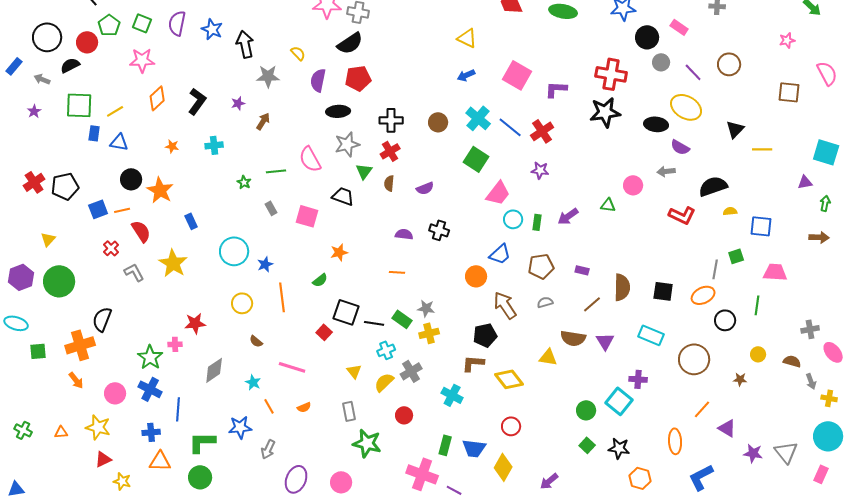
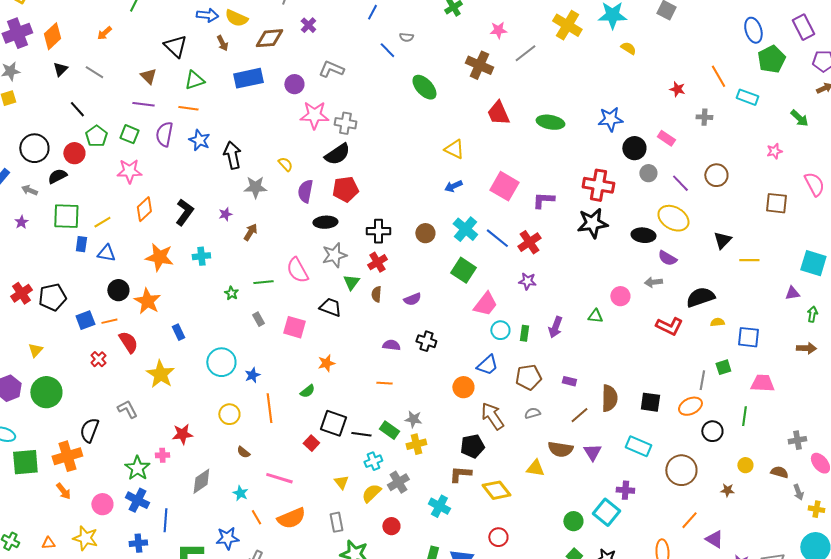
orange star: (172, 146) -> (159, 257), size x2.0
purple arrow: (568, 216) -> (555, 327), turned -35
gray L-shape: (134, 272) -> (127, 409), moved
green square: (38, 351) -> (25, 462), size x1.6
orange semicircle: (304, 407) -> (291, 518), size x2.0

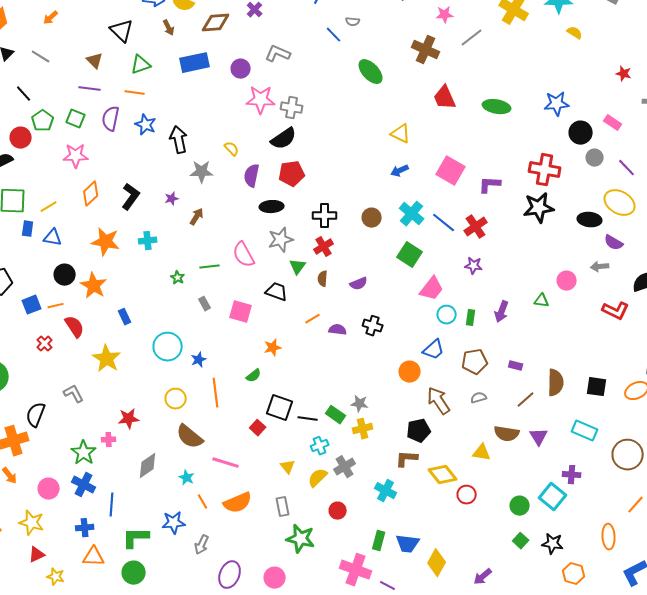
orange line: (384, 383) -> (313, 319), moved, turned -35
brown semicircle: (243, 452) -> (190, 437), size x2.0
red circle: (498, 537) -> (467, 495), moved

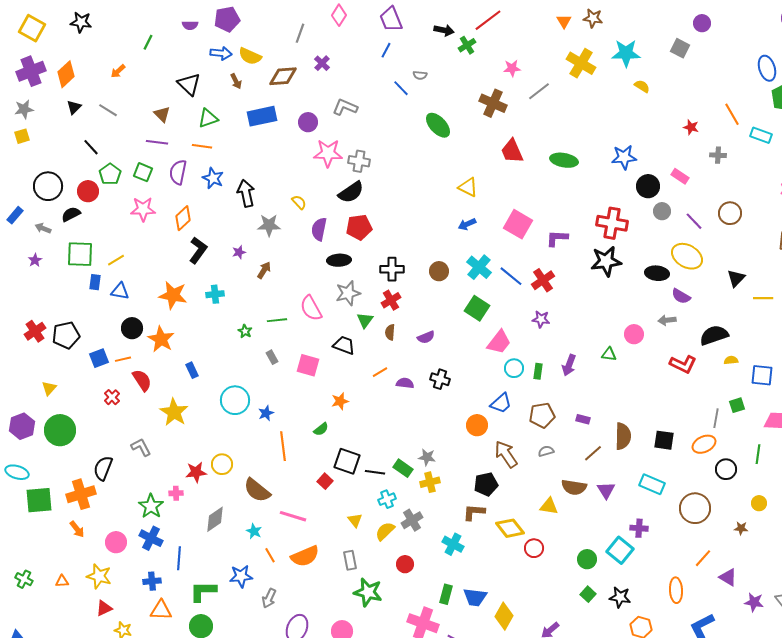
orange diamond: (91, 194) -> (183, 218), moved
yellow circle: (176, 399) -> (222, 464), moved

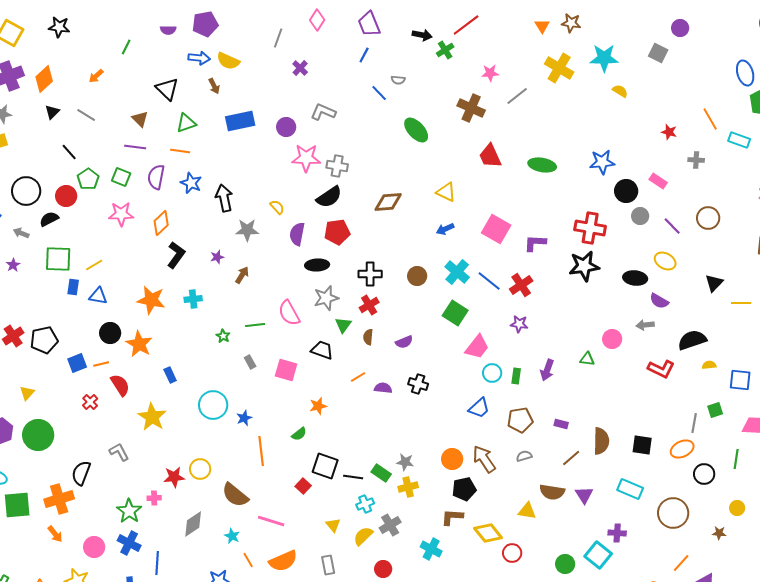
brown diamond: (283, 76) -> (388, 202), moved
yellow ellipse: (687, 256) -> (665, 261), size x0.7
orange circle: (477, 425) -> (452, 459), moved

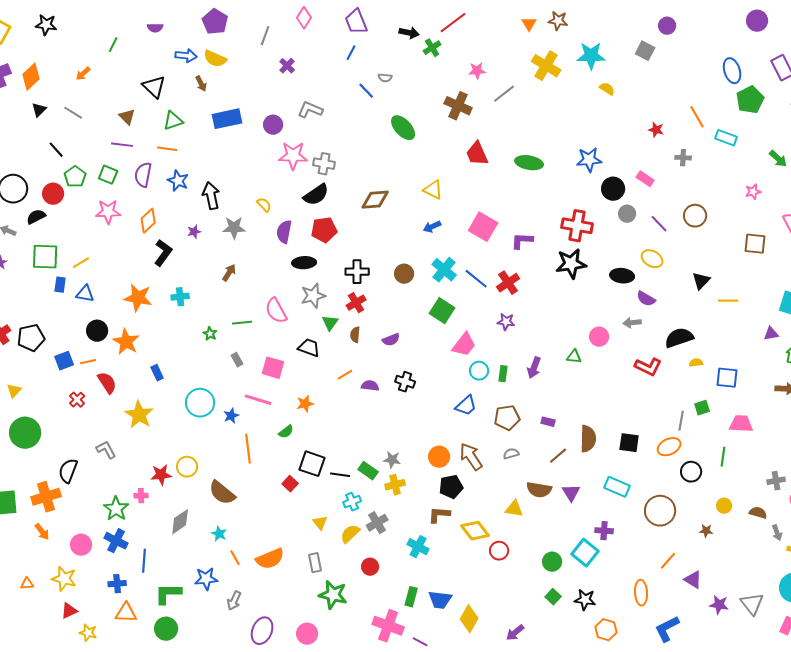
purple pentagon: (205, 24) -> (215, 22), moved, turned -30
purple star: (217, 257) -> (194, 232), moved
pink line: (271, 521) -> (258, 400), moved

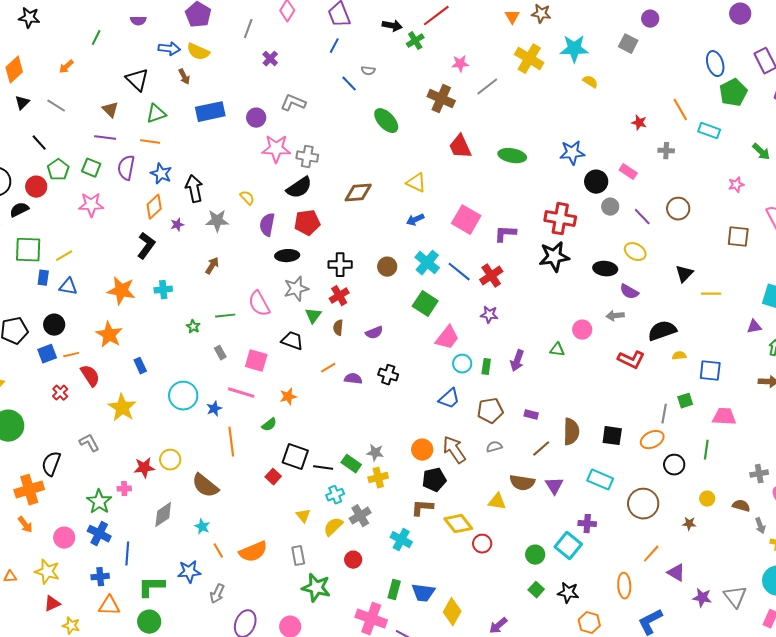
orange diamond: (148, 221) -> (154, 207), moved
black circle: (97, 331) -> (54, 325), moved

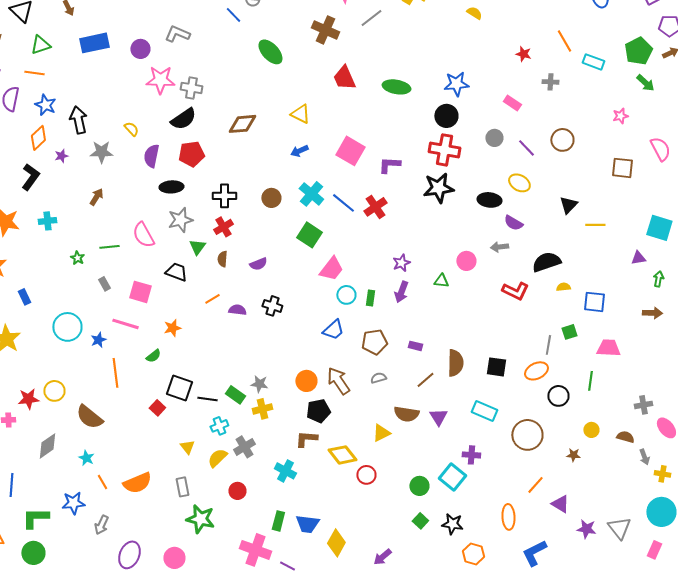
green pentagon: (733, 93) -> (638, 51), moved
black circle: (596, 182) -> (446, 116), moved
purple star: (489, 315) -> (401, 263), moved, turned -30
yellow triangle: (497, 502) -> (381, 433), turned -36

